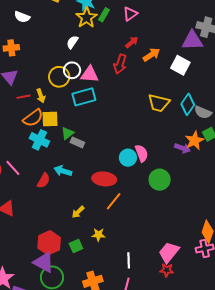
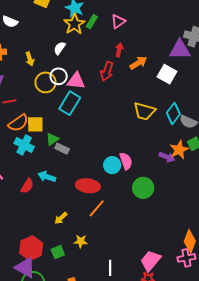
red arrow: (132, 42) -> (119, 50), turned -40
yellow arrow: (41, 96) -> (30, 59), moved
cyan rectangle: (84, 97) -> (70, 103), turned -45

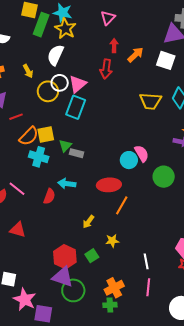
green rectangle: (92, 22) -> (41, 25), moved, size x1.6
white semicircle: (60, 48) -> (55, 55), size x1.5
pink triangle: (76, 81) -> (78, 84), turned -36

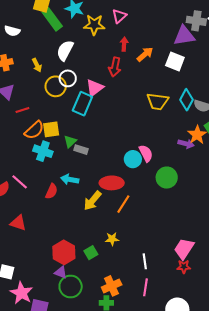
green rectangle: (41, 25) -> (52, 19), turned -60
yellow star: (65, 29) -> (94, 25), moved, turned -30
pink triangle: (78, 84) -> (95, 88), moved
yellow arrow: (88, 222) -> (92, 201), moved, size x1.5
purple triangle: (63, 277) -> (61, 272), size x0.6

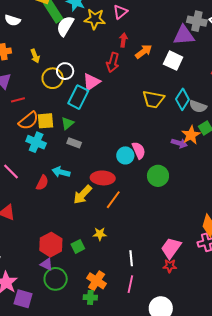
white semicircle: (65, 50) -> (65, 26), moved
green triangle: (70, 141) -> (67, 123), moved
orange cross: (112, 286) -> (97, 281), turned -36

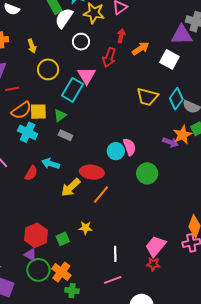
white circle: (65, 71) -> (81, 42), moved
pink triangle: (91, 82) -> (87, 76), turned -30
orange cross: (97, 281) -> (61, 272), moved
pink line: (130, 284) -> (113, 280), turned 54

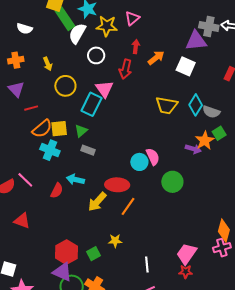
purple triangle: (30, 255) -> (62, 272), size x1.5

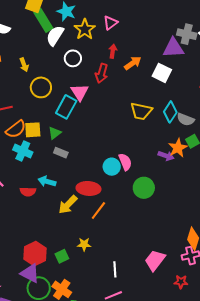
yellow star: (107, 26) -> (85, 29), turned 30
red semicircle: (57, 191) -> (28, 192), turned 63
red star: (186, 272) -> (181, 282), moved

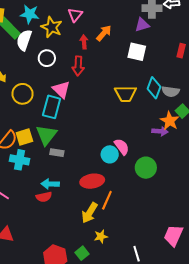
purple triangle: (173, 48) -> (142, 25), size x0.7
orange arrow: (133, 63) -> (104, 33), moved
green triangle: (55, 133) -> (46, 135), size x1.6
red semicircle: (28, 192) -> (44, 197), moved
yellow arrow: (68, 205) -> (89, 213), moved

